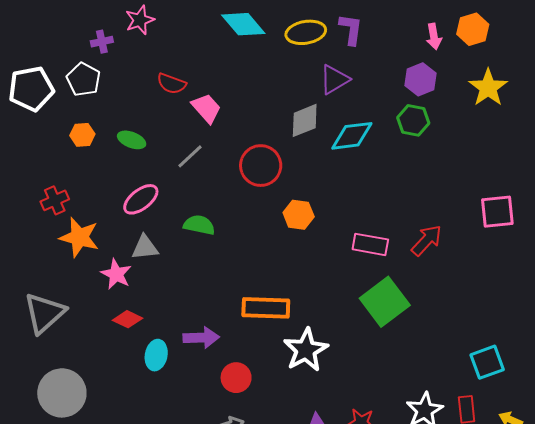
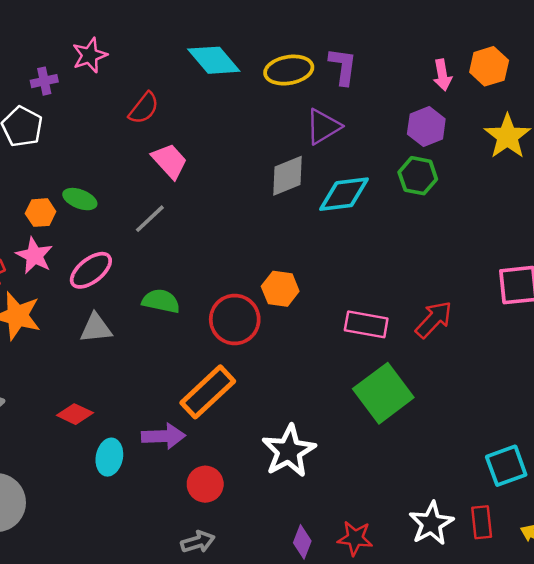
red semicircle: (172, 84) -> (144, 108), moved, turned -72
orange hexagon: (82, 135) -> (41, 213), moved
red circle: (261, 166) -> (235, 319), moved
pink star: (116, 274) -> (34, 256), moved
orange rectangle: (266, 308) -> (208, 392), moved, turned -45

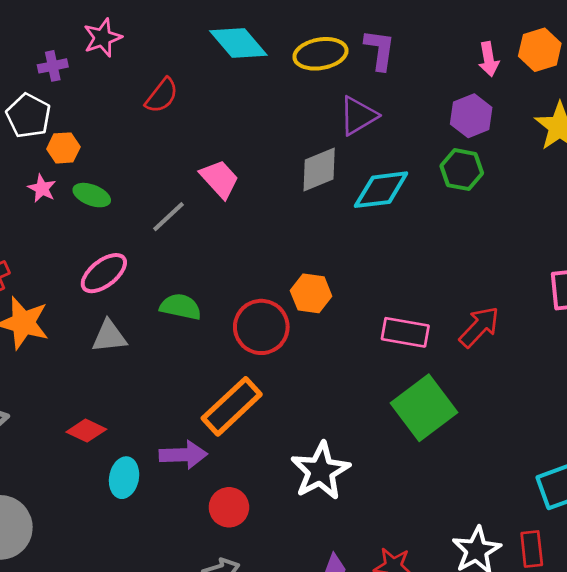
pink trapezoid: (170, 161) -> (220, 179), moved
orange hexagon: (41, 213) -> (63, 148), moved
pink star: (34, 256) -> (42, 188), moved, size x0.7

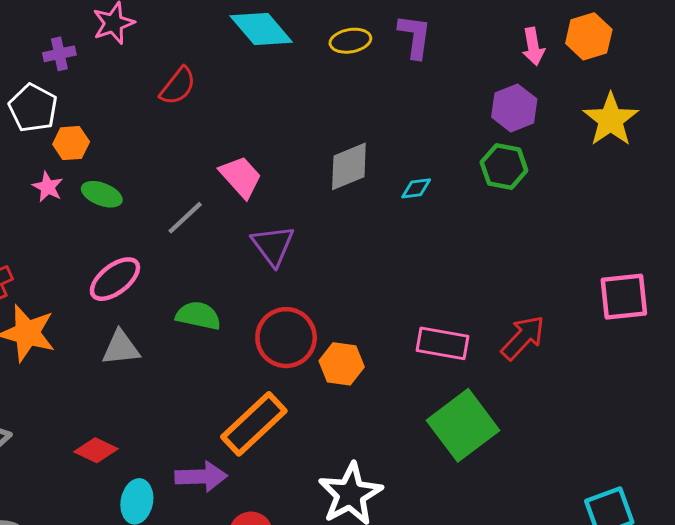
yellow ellipse: (320, 54) -> (350, 41), size x0.7
purple triangle: (358, 116) -> (273, 245), moved, turned -36
cyan diamond: (381, 190) -> (416, 188), size x0.5
orange hexagon: (311, 293) -> (342, 364), moved

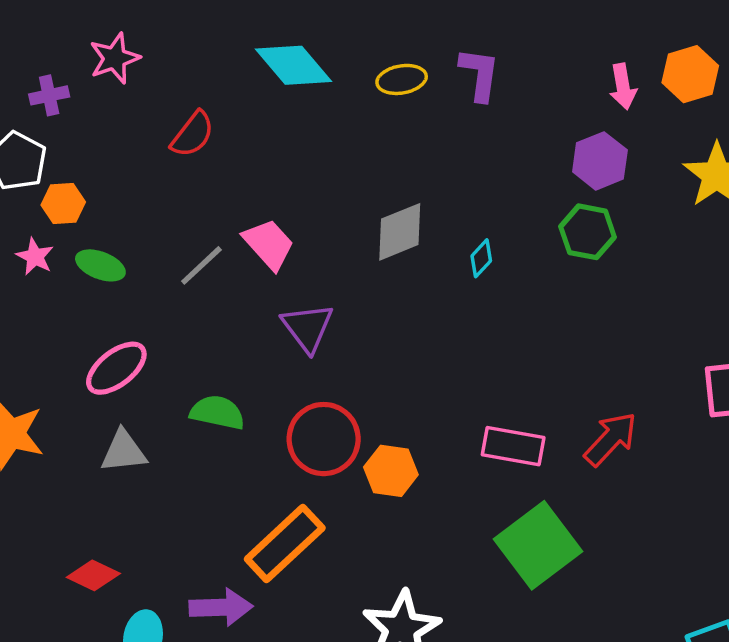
cyan diamond: (416, 188) -> (481, 258), turned -40
gray line: (185, 218) -> (201, 265), moved

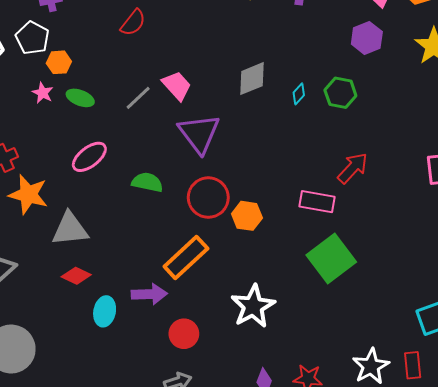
green hexagon: (588, 232) -> (340, 93), moved
purple triangle: (308, 327) -> (199, 133), size x1.4
red arrow: (611, 439) -> (353, 168), moved
gray triangle: (123, 451) -> (70, 229), moved, size x1.4

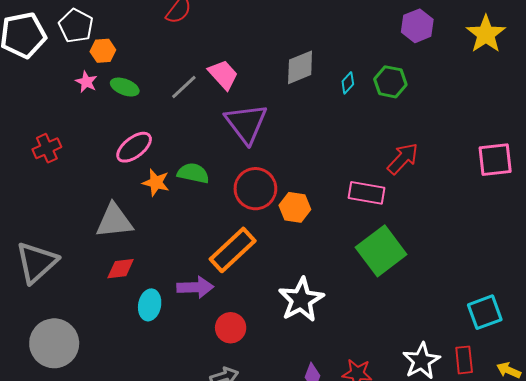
orange star: (28, 194) -> (156, 182), moved, size x0.7
red diamond: (76, 276) -> (121, 269), turned -32

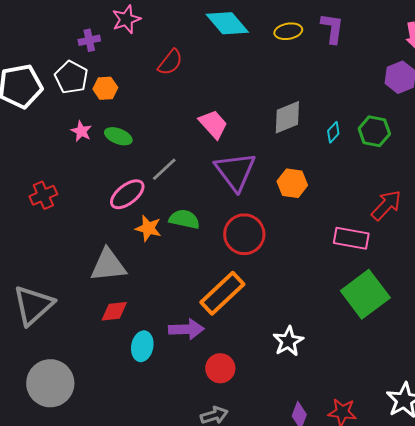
orange hexagon: (103, 51) -> (105, 88), moved
gray line: (184, 87) -> (164, 169), moved
orange hexagon: (295, 207) -> (292, 183), moved
white star: (301, 300) -> (288, 341), size x0.7

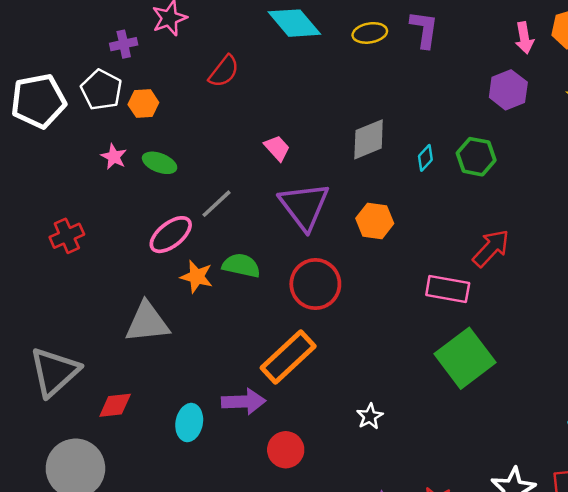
pink trapezoid: (213, 124) -> (277, 148), size x0.7
red diamond: (114, 311) -> (115, 405), moved
white star: (288, 341) -> (370, 416), size x0.7

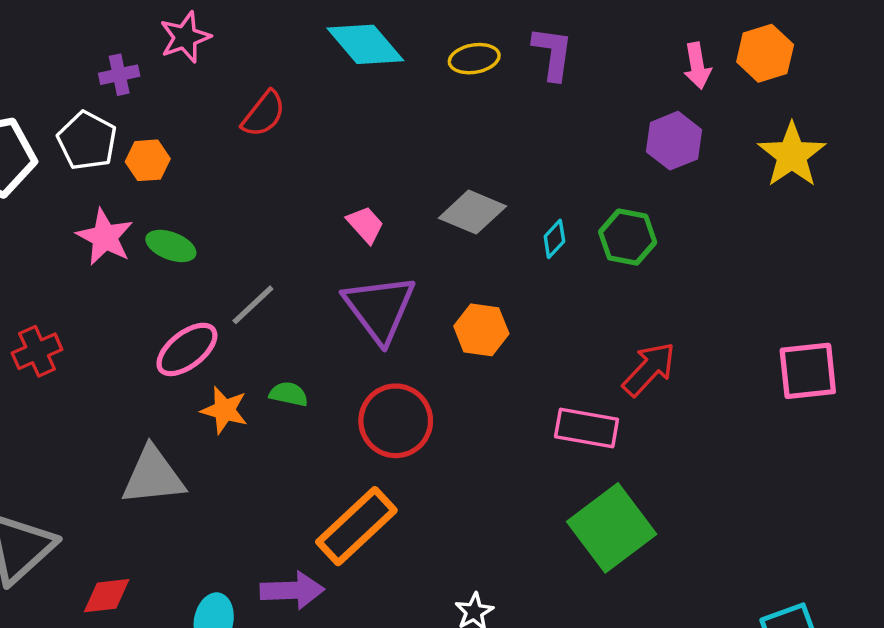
gray diamond: (369, 139) -> (472, 212), turned 45
pink trapezoid: (277, 148) -> (365, 225), moved
pink star: (114, 157) -> (105, 237), size x1.5
green semicircle: (241, 265) -> (289, 394), size x0.7

